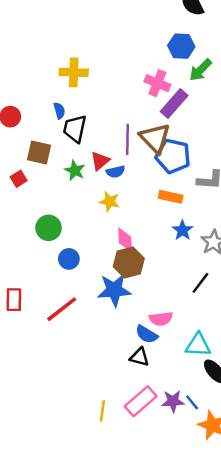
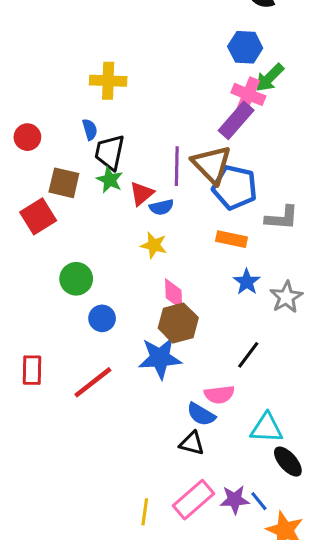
pink cross: (157, 83) -> (248, 94), moved
green star: (75, 170) -> (110, 180), moved
red square: (19, 179) -> (38, 216), size x1.6
black line: (200, 283) -> (248, 355), moved

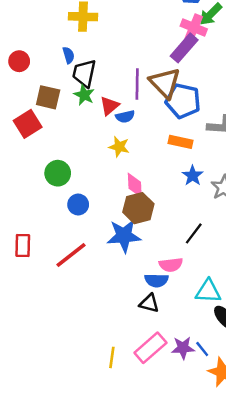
blue semicircle: (201, 414) -> (156, 280), turned -30

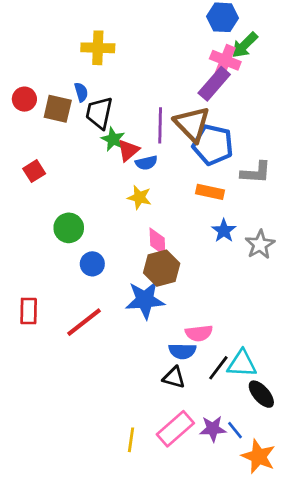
green star: (84, 95) -> (113, 139), moved
brown square: (48, 97) -> (58, 109), moved
red square: (28, 124) -> (34, 171), size x0.7
black line: (194, 233) -> (218, 368), moved

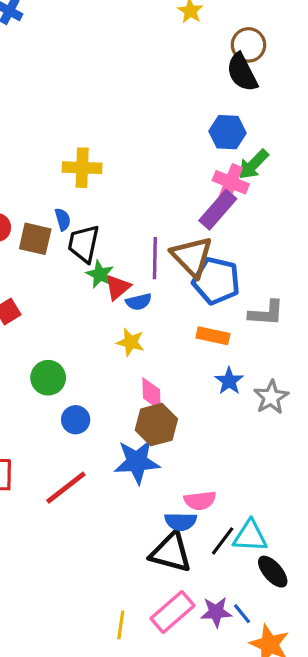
black triangle: (174, 377) -> (171, 552), size x1.6

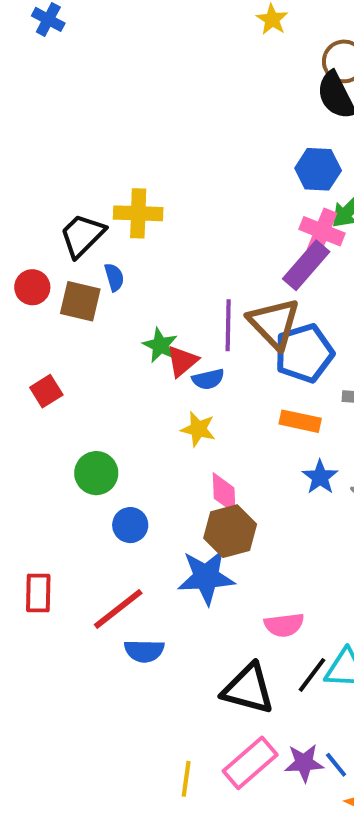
black trapezoid: (84, 244) -> (82, 235), moved, turned 33
blue pentagon: (216, 281) -> (304, 353), turned -30
blue semicircle: (181, 522) -> (144, 651), moved

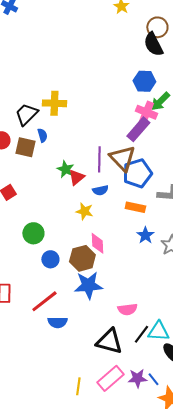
blue semicircle: (208, 379) -> (100, 190), moved
brown hexagon: (230, 531) -> (82, 258), moved

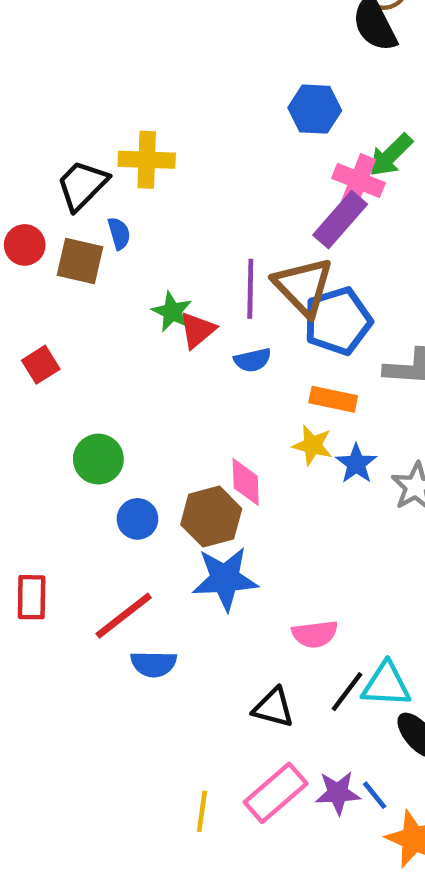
blue hexagon: (144, 81) -> (315, 109), moved
yellow star: (84, 211) -> (312, 445), moved
black triangle: (109, 341) -> (273, 708), size x0.7

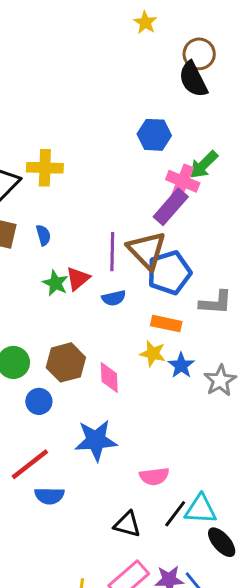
blue semicircle: (119, 233) -> (43, 235), moved
green star: (172, 312) -> (55, 283), moved
brown hexagon: (211, 517) -> (66, 362), moved

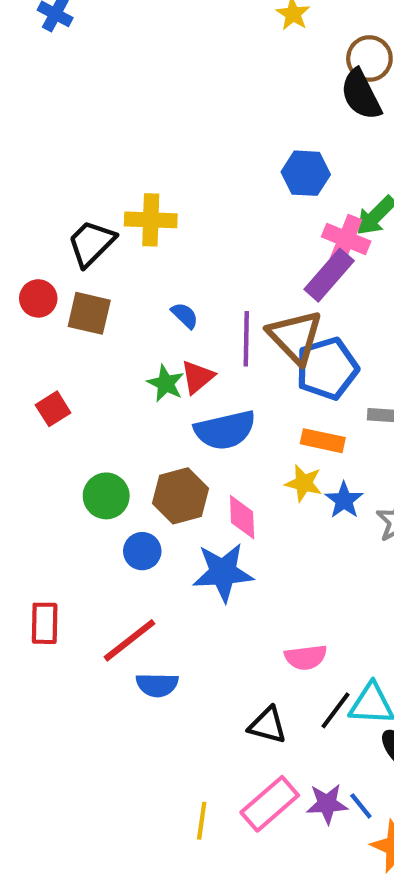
blue semicircle: (43, 235) -> (185, 315), moved, turned -30
blue semicircle: (114, 298) -> (225, 430), moved, size x1.8
blue star: (96, 440) -> (223, 572), moved

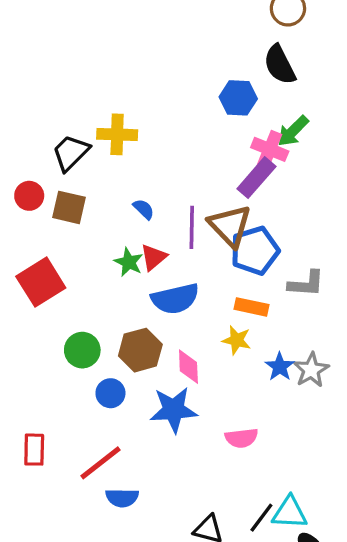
black semicircle: (361, 95) -> (280, 65), moved
red square: (53, 409) -> (41, 282), size x1.8
blue star: (344, 500) -> (280, 367), moved
pink semicircle: (306, 657) -> (242, 438), moved

